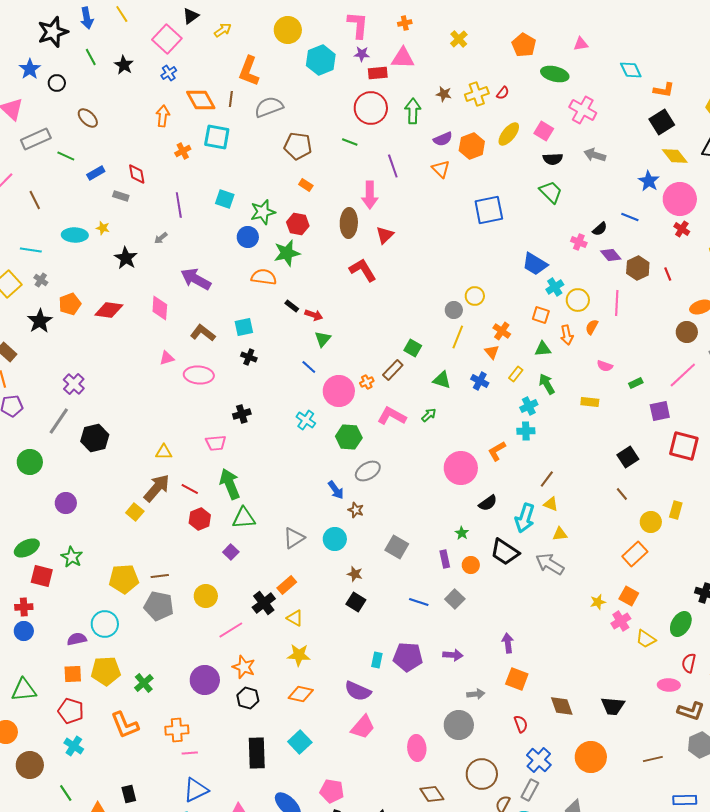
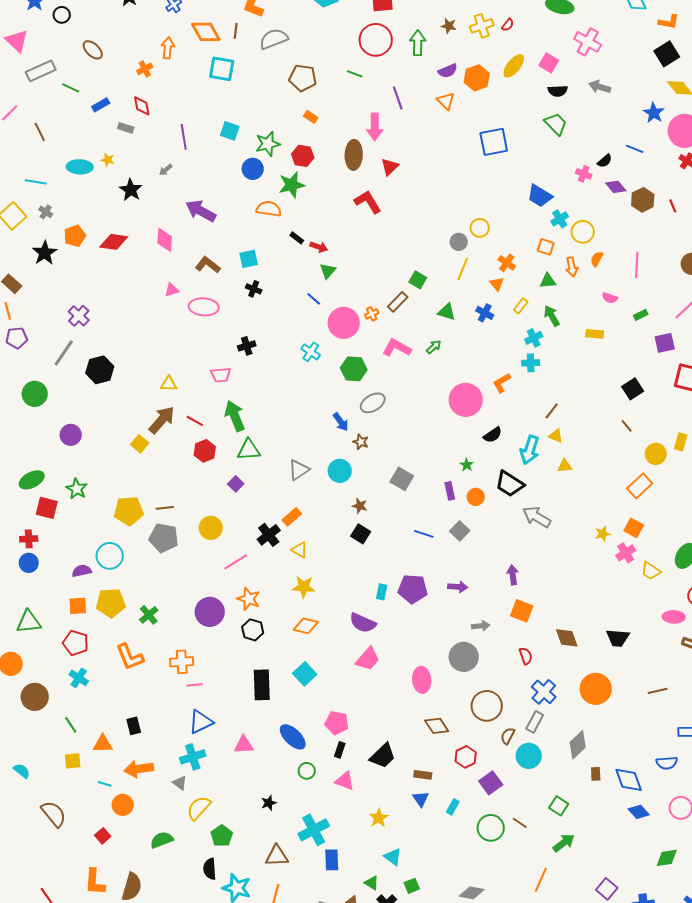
orange cross: (183, 151) -> (145, 69), moved
pink line: (617, 303) -> (637, 265), moved
gray arrow: (550, 564) -> (537, 517), moved

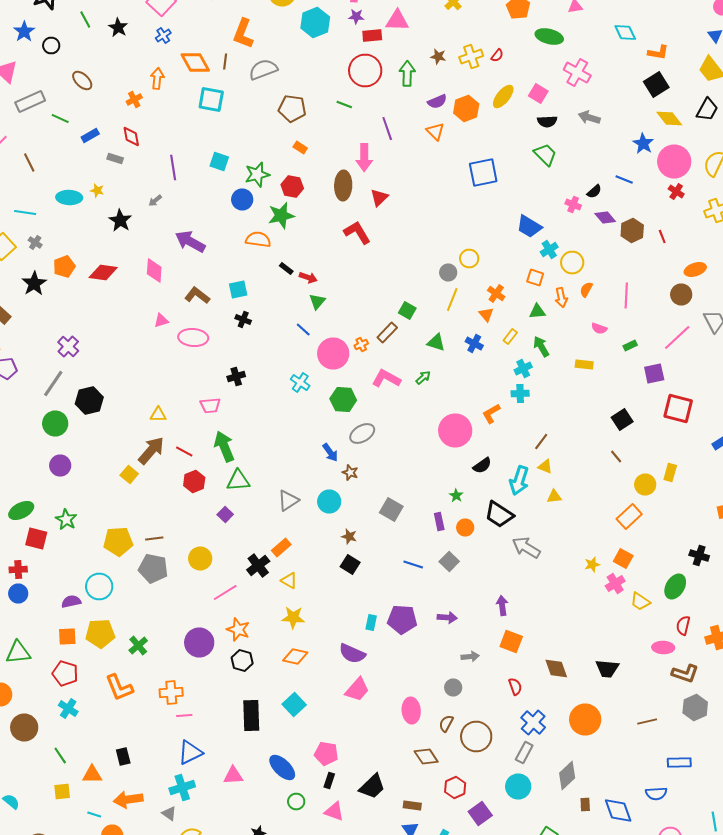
green circle: (35, 394) -> (55, 424), moved
gray circle: (464, 657) -> (453, 688), size x0.6
brown semicircle: (508, 736) -> (446, 724), moved

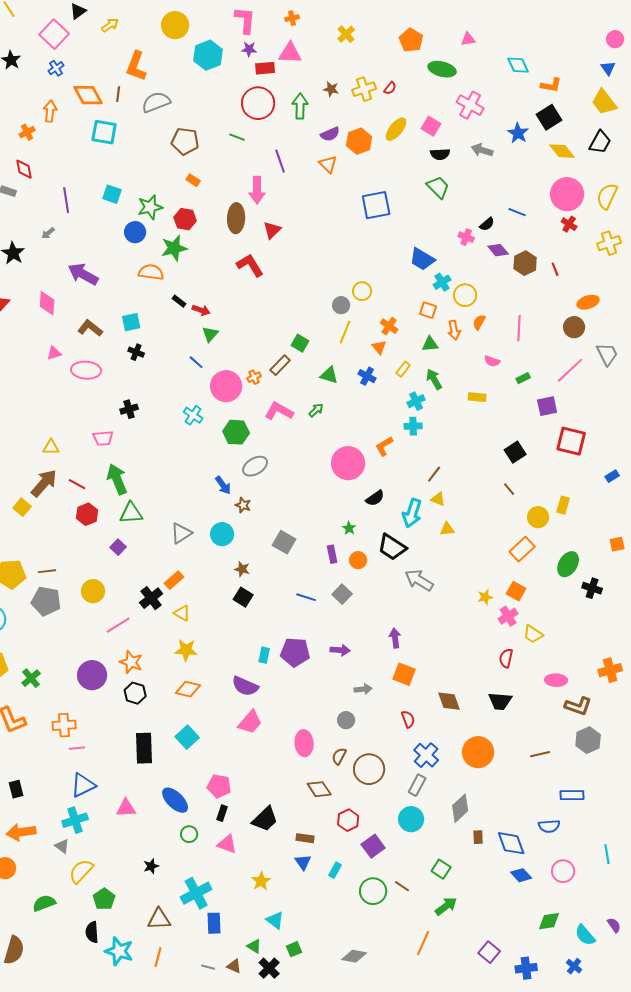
blue star: (643, 144) -> (518, 133), moved
green ellipse: (675, 586) -> (568, 564), moved
red semicircle: (683, 626) -> (506, 658), moved

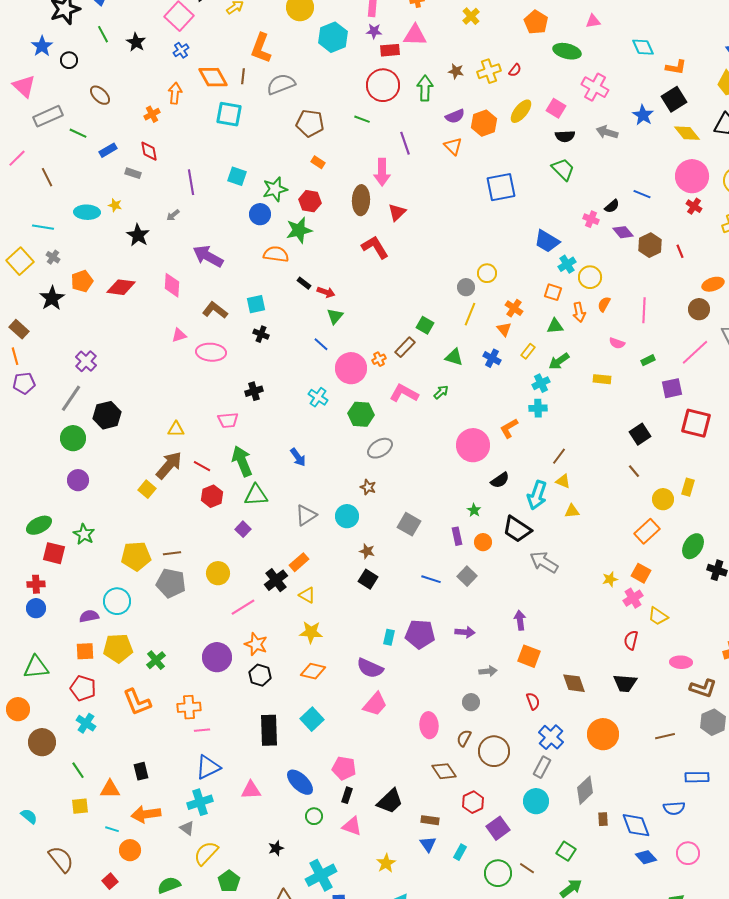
green arrow: (434, 379) -> (559, 361), turned -95
blue arrow: (223, 485) -> (298, 457), moved

